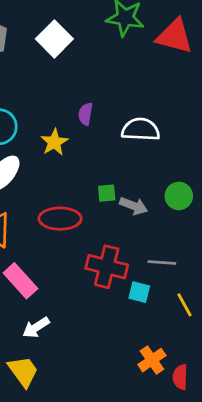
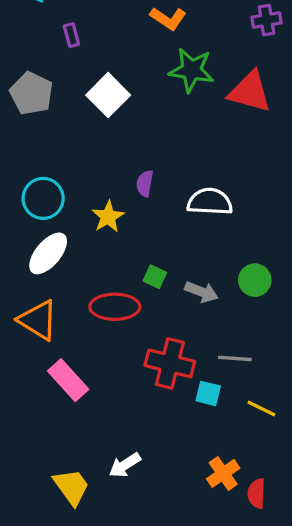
green square: (107, 193) -> (155, 277), moved, turned 30
yellow line: (184, 305) -> (261, 408), turned -35
white arrow: (36, 327) -> (125, 465), moved

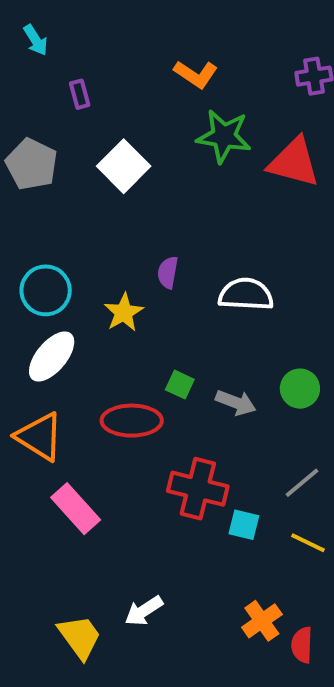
gray line: (235, 358) -> (302, 483), moved, turned -44

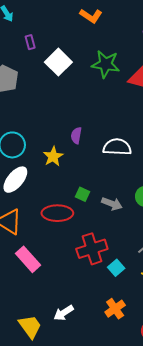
orange L-shape: (196, 74) -> (91, 16), moved
white square: (124, 166) -> (58, 62), moved
red cross: (198, 489) -> (92, 249), turned -32
cyan square: (244, 525) -> (116, 268), turned 35
orange cross: (262, 621) -> (115, 309), moved

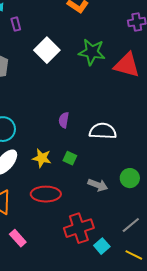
purple rectangle: (30, 42) -> (16, 24), moved
yellow star: (53, 156) -> (42, 158), moved, turned -30
green square: (83, 194) -> (70, 158), moved
pink rectangle: (28, 259) -> (18, 238), size x0.7

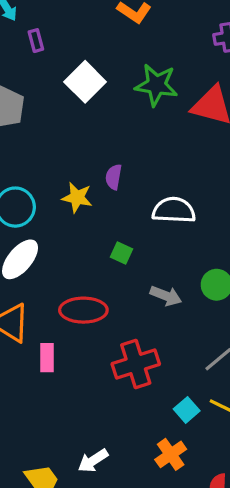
purple semicircle: (64, 120) -> (114, 177), moved
yellow star: (42, 158) -> (77, 198), moved
pink rectangle: (18, 238) -> (47, 358), moved, turned 42
cyan square: (102, 246) -> (187, 410), moved

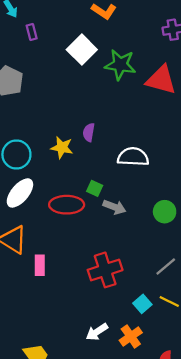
white square: (85, 82) -> (82, 50), moved
gray arrow: (166, 296) -> (114, 207), moved
red ellipse: (83, 310) -> (67, 205), moved
white arrow: (93, 461) -> (97, 332), moved

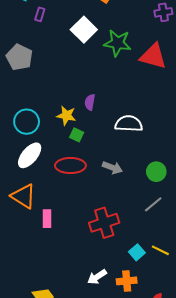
purple rectangle: (32, 32) -> (40, 14), turned 32
green square: (95, 188) -> (77, 135), moved
gray line: (166, 266) -> (153, 204), moved
orange cross: (131, 336) -> (127, 281), turned 30

